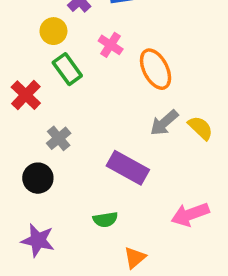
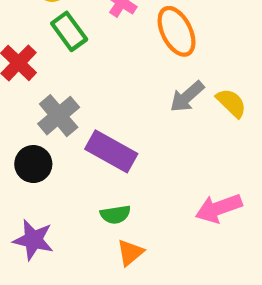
gray cross: (59, 138) -> (59, 116), size x1.4
purple rectangle: (128, 168) -> (111, 151), moved
orange triangle: (135, 258) -> (130, 252), moved

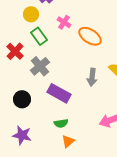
orange ellipse: (177, 31) -> (90, 36), turned -30
gray arrow: (187, 97) -> (92, 77), moved, turned -42
gray cross: (59, 116) -> (40, 66), moved

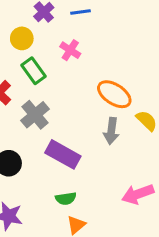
orange ellipse: (90, 36) -> (114, 94), moved

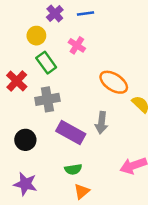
gray cross: (35, 115) -> (47, 99), turned 30
gray arrow: (111, 131) -> (101, 123), moved

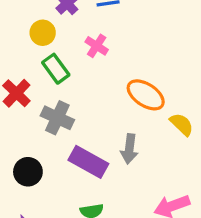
gray cross: (47, 99) -> (57, 118), turned 35

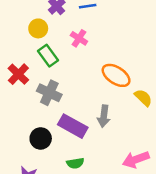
black circle: (28, 172) -> (41, 138), moved

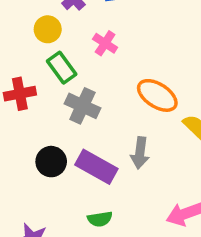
red cross: (18, 74) -> (20, 94), turned 35
gray cross: (49, 93) -> (82, 106), moved
black circle: (41, 138) -> (51, 162), moved

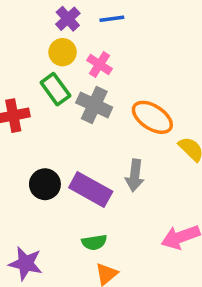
yellow circle: (48, 29) -> (63, 52), moved
gray cross: (82, 106) -> (94, 105), moved

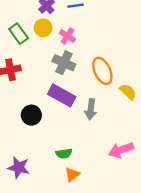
green rectangle: (55, 89) -> (19, 34), moved
orange ellipse: (152, 117) -> (102, 71), turned 32
purple rectangle: (91, 190) -> (62, 95), moved

